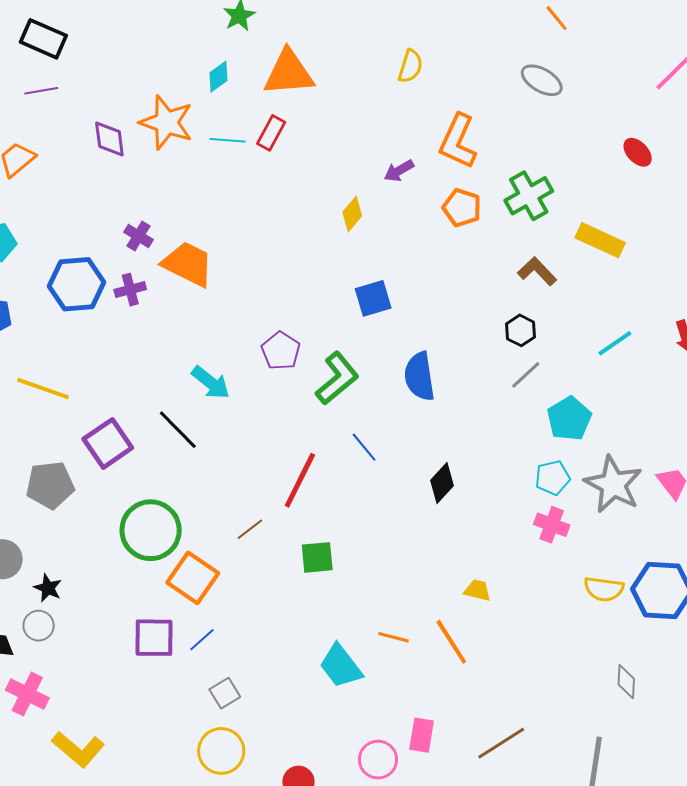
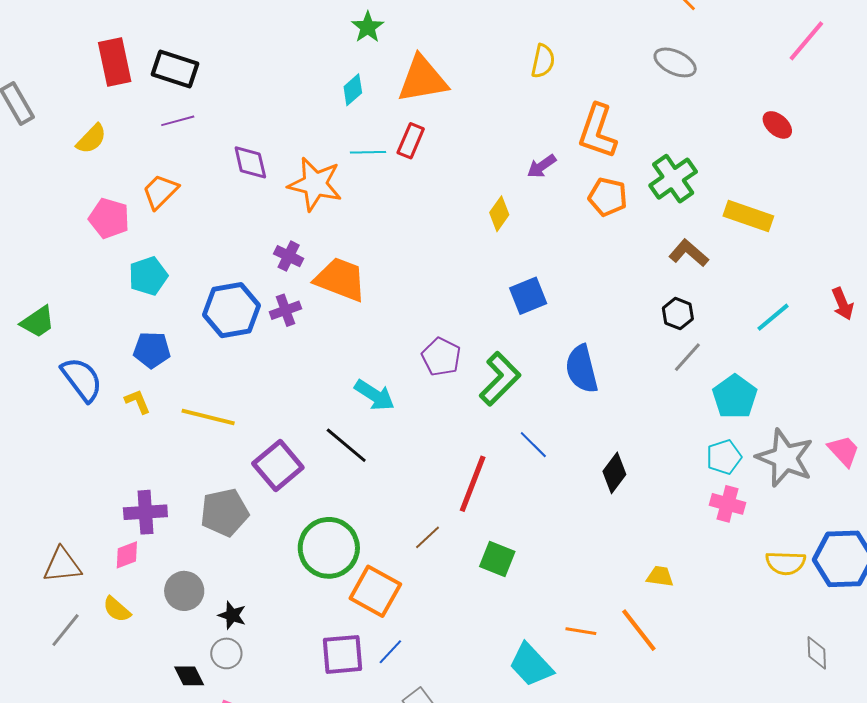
orange star: (166, 122) -> (315, 184), moved
green square: (317, 557) -> (497, 559), turned 33

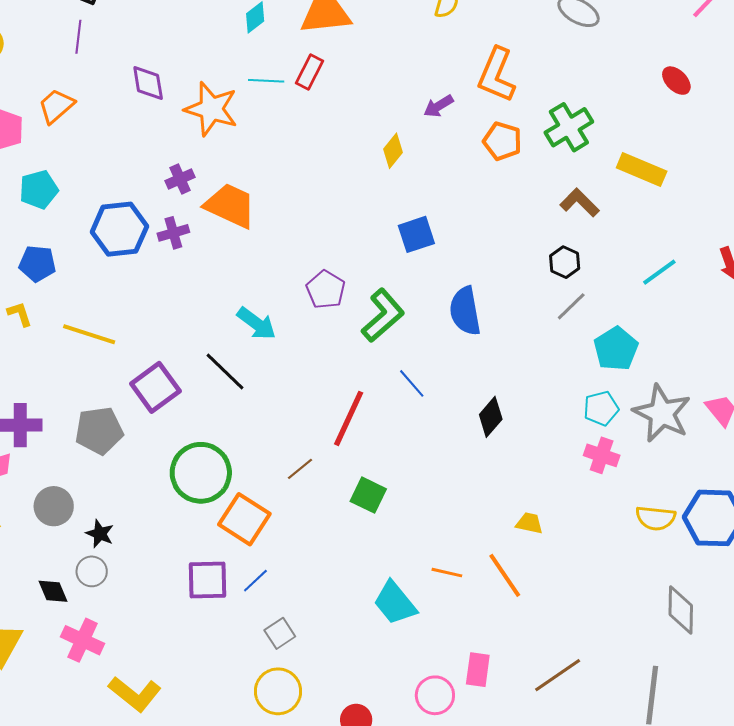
purple line: (178, 121) -> (78, 37), turned -72
purple cross: (289, 256) -> (180, 179), turned 36
gray diamond: (817, 653) -> (681, 610), size x1.4

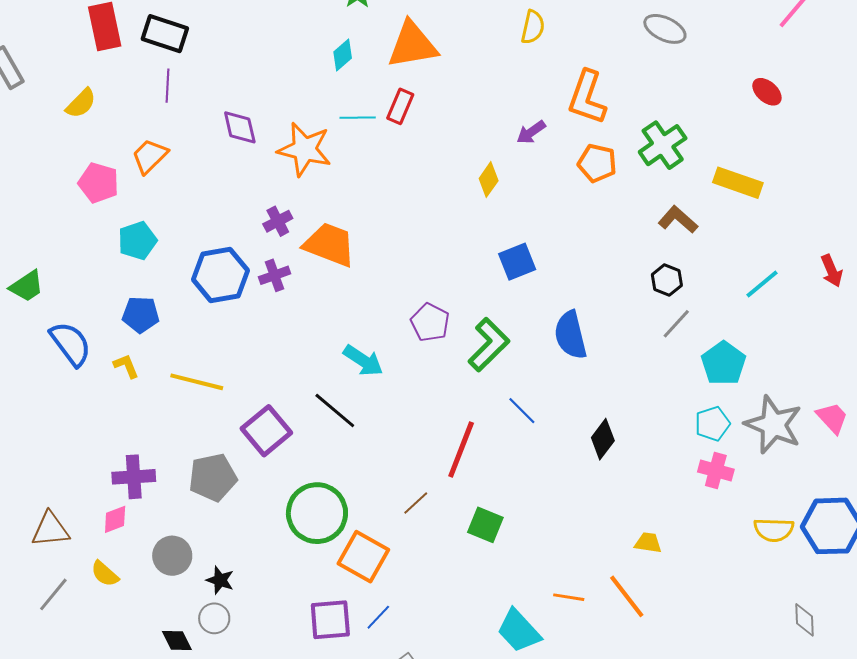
gray diamond: (681, 610) -> (805, 620), size x0.7

